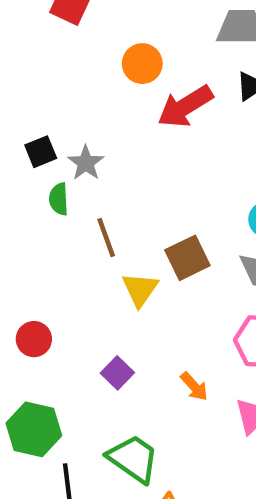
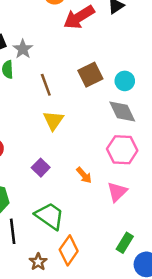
brown line: (106, 237) -> (46, 85), moved
brown square: (187, 258) -> (90, 75), moved

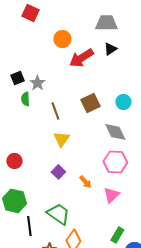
cyan circle: (125, 81) -> (123, 102), moved
purple square: (41, 168) -> (58, 172), moved

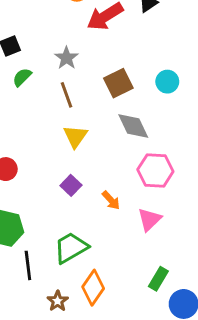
gray star: (37, 83) -> (66, 58), moved
green semicircle: (25, 99) -> (22, 77), turned 48
gray diamond: (115, 132) -> (133, 126), moved
green trapezoid: (58, 214) -> (71, 248), turned -65

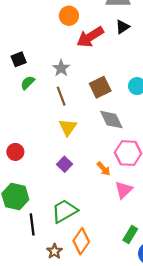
orange arrow: (111, 200) -> (104, 169), moved

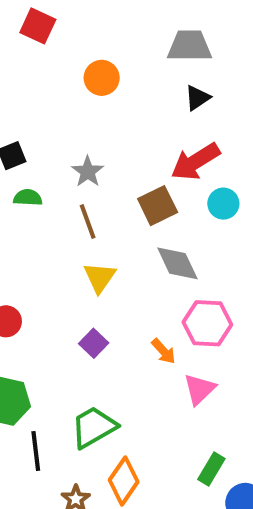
red arrow: (90, 37) -> (195, 162), moved
green semicircle: (28, 83) -> (28, 198), turned 48

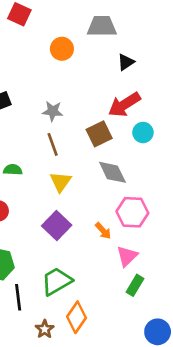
gray trapezoid: (189, 46) -> (102, 26), moved
gray star: (88, 172) -> (53, 111), turned -30
green semicircle: (28, 198) -> (13, 170), moved
purple square: (94, 343) -> (57, 226), size x1.5
green rectangle: (211, 469) -> (135, 285), moved

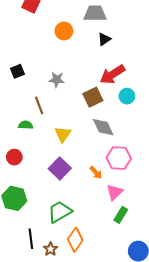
black triangle: (126, 62) -> (104, 39), moved
brown line: (53, 144) -> (39, 105), moved
black line: (18, 297) -> (31, 239), moved

